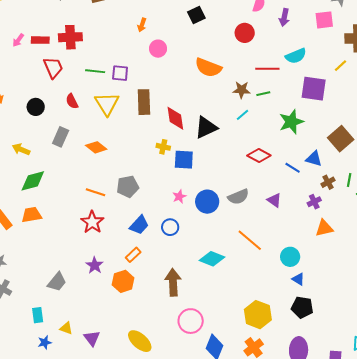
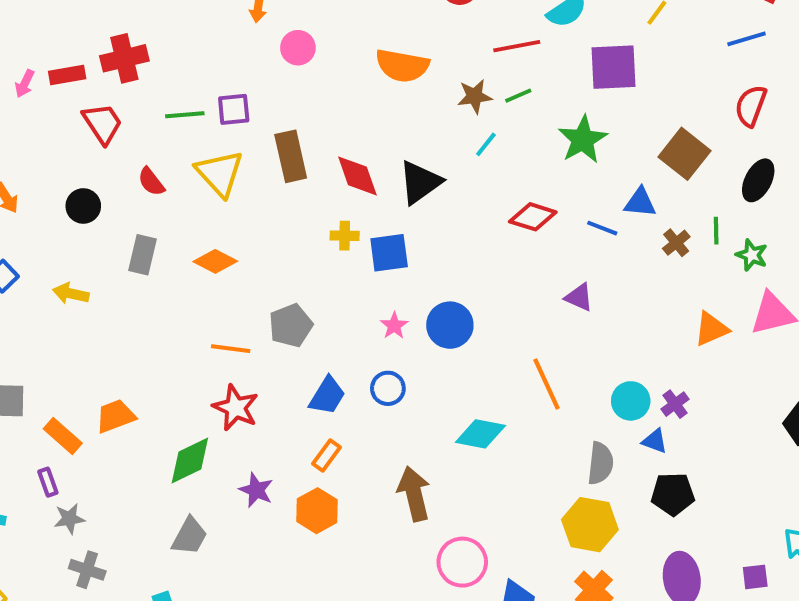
green diamond: (33, 181) -> (190, 460), moved
gray semicircle: (238, 197) -> (600, 463), moved, turned -50
purple cross: (314, 202) -> (675, 404), moved
orange triangle: (324, 228) -> (711, 329), moved
orange line: (250, 240) -> (546, 384), turned 36

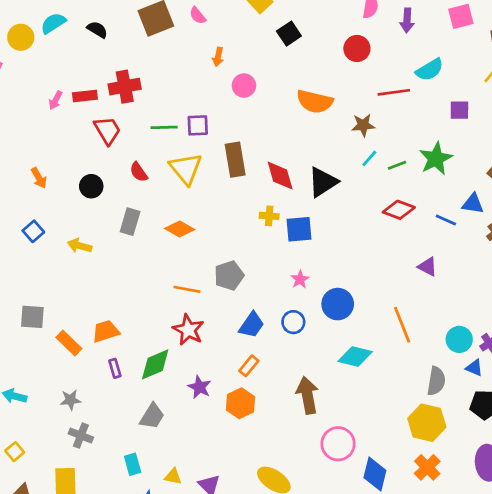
purple square: (613, 67) -> (459, 110), size x0.6
green line: (518, 96) -> (397, 165), moved
blue circle: (450, 325) -> (338, 304), moved
purple rectangle: (48, 482) -> (115, 368), moved

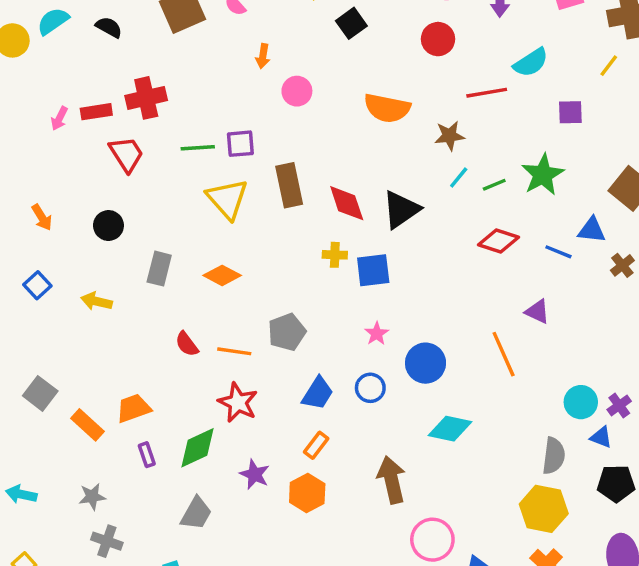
red semicircle: (139, 172) -> (187, 344), moved
gray square: (32, 317) -> (40, 393), turned 35
orange line: (402, 325) -> (504, 354), moved

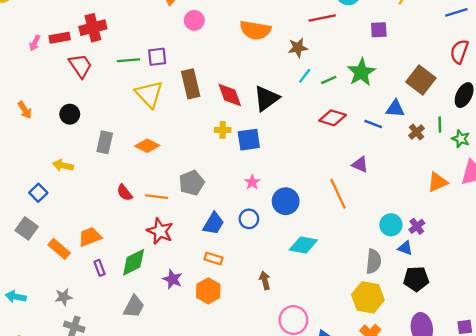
blue square: (37, 285) -> (38, 193), moved
orange rectangle: (316, 445) -> (213, 259), turned 72
brown arrow: (392, 480) -> (265, 280), size x0.6

